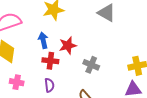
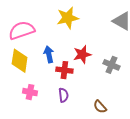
blue arrow: (43, 40) -> (49, 54), moved
gray cross: (91, 65) -> (111, 65), moved

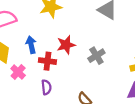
gray cross: (111, 65) -> (96, 56), turned 35
pink cross: (30, 92) -> (18, 72), moved, turned 32

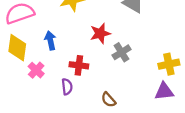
red star: (66, 45) -> (100, 33), moved
red cross: (47, 61) -> (79, 65), moved

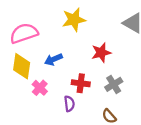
blue arrow: (50, 40) -> (53, 59), turned -102
gray cross: (122, 52) -> (114, 84), moved

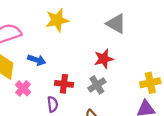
red star: (101, 53) -> (104, 59), moved
blue arrow: (53, 59) -> (37, 60), turned -138

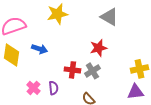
red cross: (64, 84) -> (72, 70), moved
pink cross: (23, 88) -> (33, 88), moved

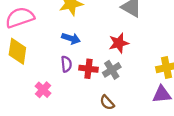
blue arrow: (39, 49) -> (71, 38), moved
purple semicircle: (53, 88) -> (66, 64), moved

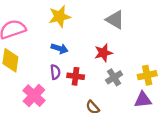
gray cross: (112, 70) -> (114, 77), moved
pink cross: (43, 90) -> (34, 96), size x1.5

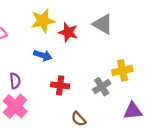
red star: (103, 53) -> (68, 32), moved, turned 30
purple semicircle: (55, 72) -> (15, 81), moved
yellow cross: (147, 75) -> (122, 70), moved

